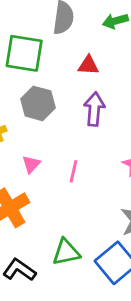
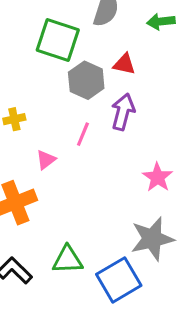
gray hexagon: (38, 103) -> (86, 80), moved
pink line: (74, 171) -> (83, 134), moved

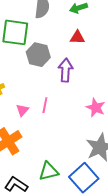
red triangle: (124, 64) -> (77, 37), moved
pink line: (83, 134) -> (45, 105), moved

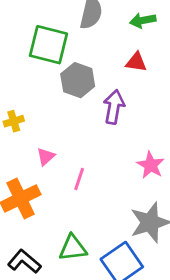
pink line: (45, 105) -> (79, 179), moved

